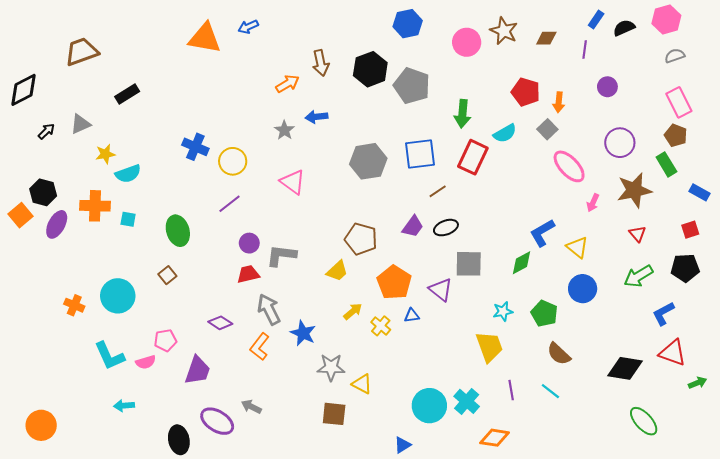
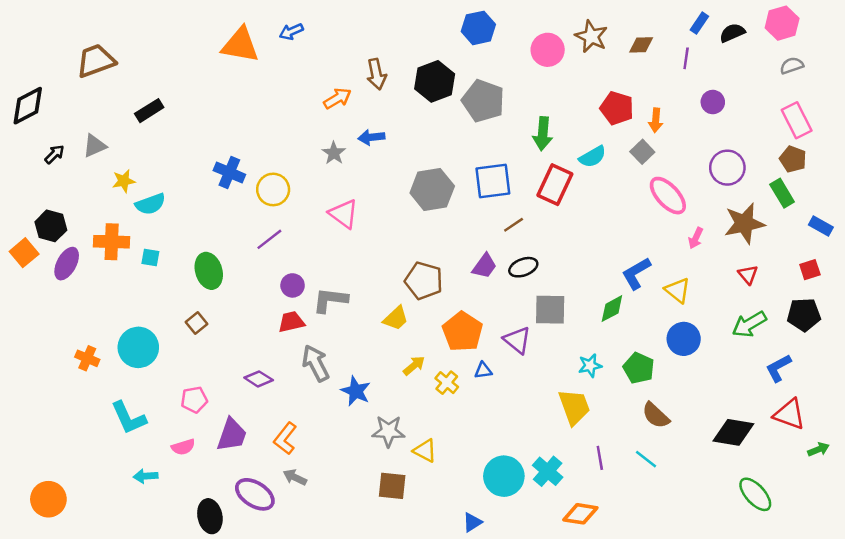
orange L-shape: (260, 347) -> (285, 438), moved
pink semicircle: (146, 362) -> (183, 447), moved

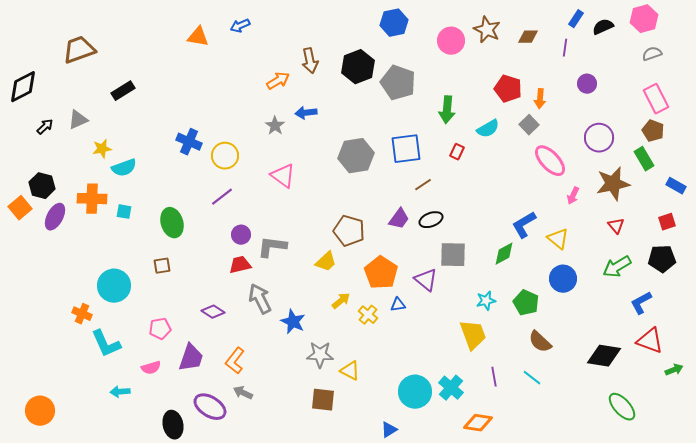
orange triangle: (240, 45) -> (198, 37), size x0.7
red rectangle: (555, 185) -> (457, 152), size x0.5
brown square: (197, 323) -> (162, 266), turned 30
orange cross: (87, 358) -> (82, 314), moved

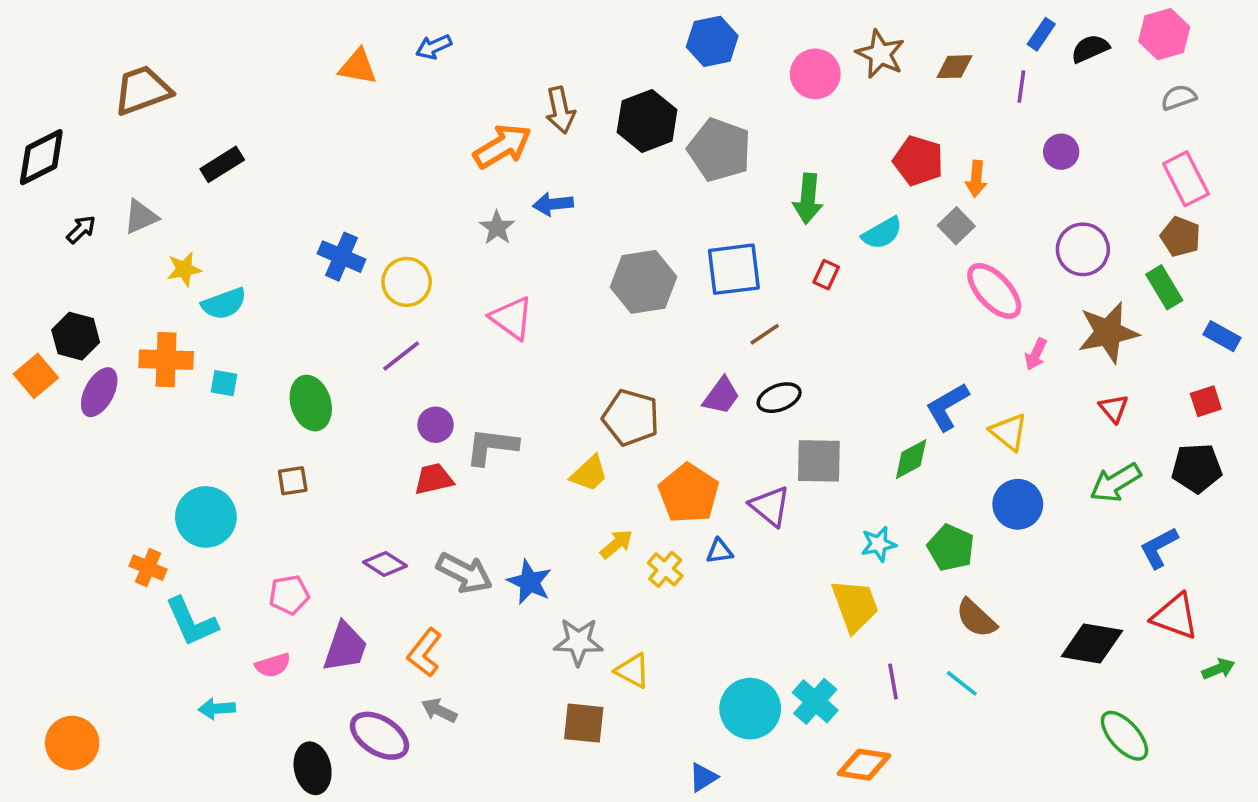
orange arrow: (278, 81) -> (502, 146), size x1.4
gray arrow: (260, 299) -> (464, 573), moved, turned 144

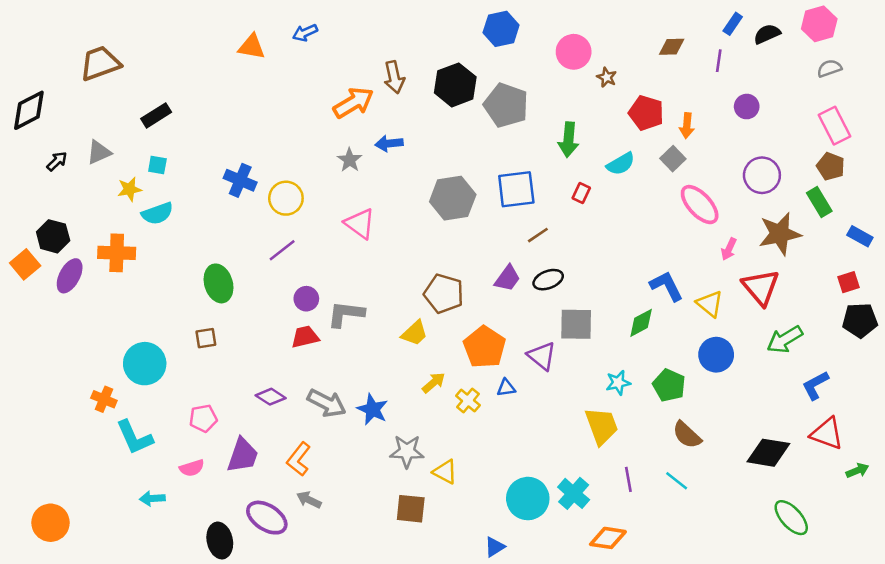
brown star: (880, 54) -> (607, 77), moved, size x0.6
cyan square: (224, 383) -> (157, 165), moved
blue L-shape: (947, 407) -> (666, 286), turned 93
red triangle: (1114, 408) -> (761, 287), moved, size x1.8
black pentagon: (1197, 468) -> (860, 320), moved

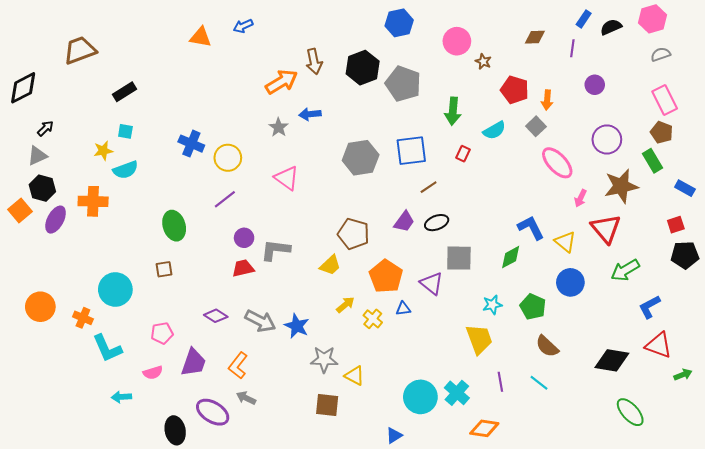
gray triangle: (99, 152) -> (37, 156), moved
orange circle: (51, 523) -> (40, 307), moved

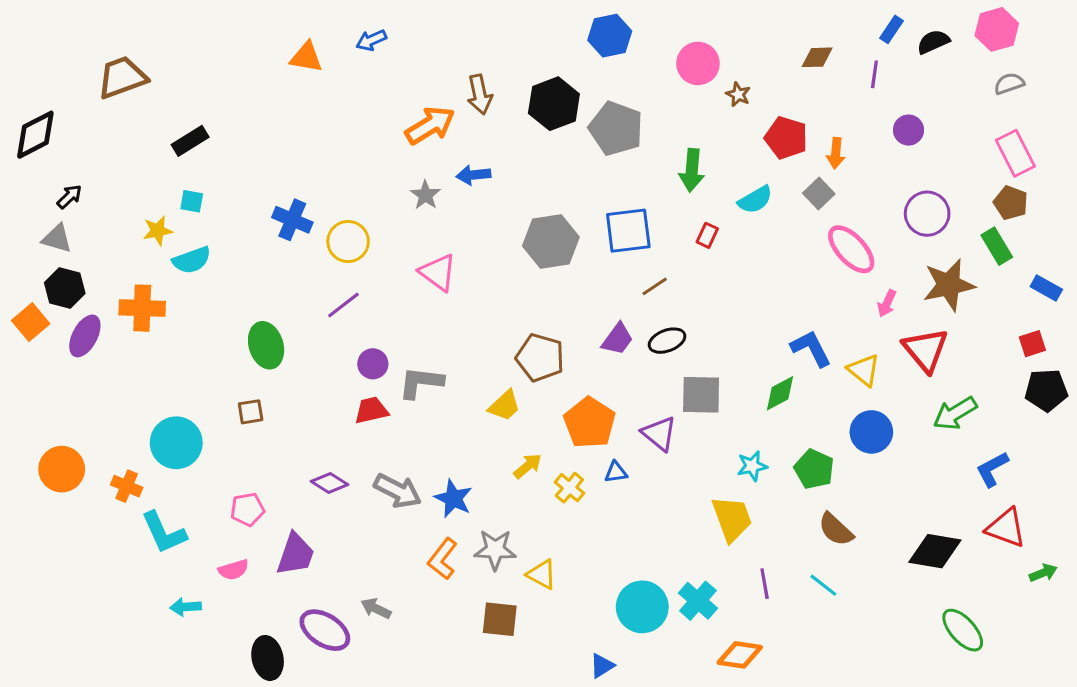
gray triangle: (37, 156) -> (57, 238), turned 40
orange L-shape: (238, 365) -> (443, 559), moved

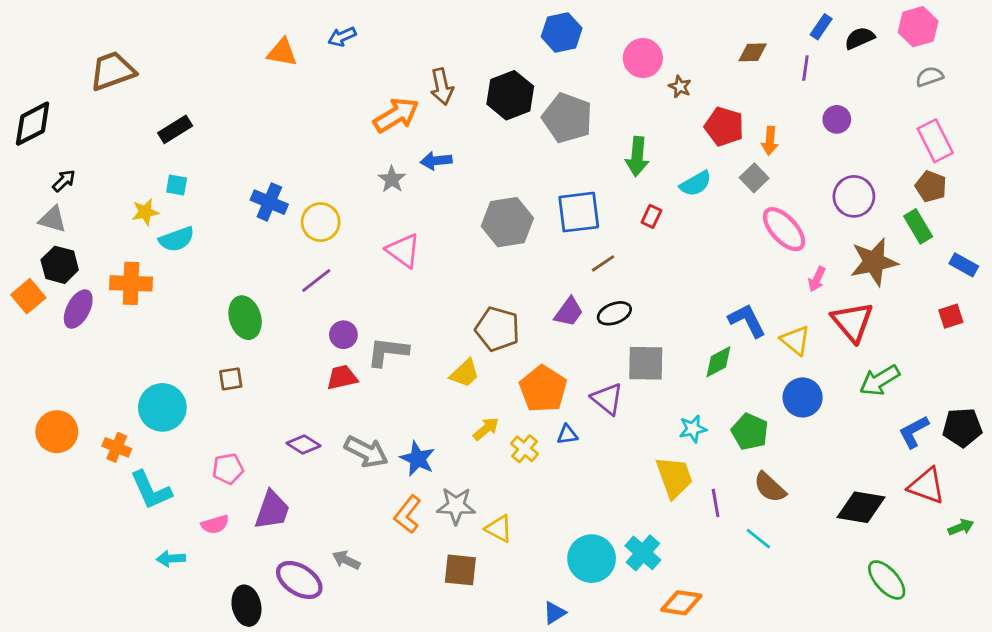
black pentagon: (1046, 390) -> (962, 427), moved
purple line: (765, 584) -> (716, 503), moved

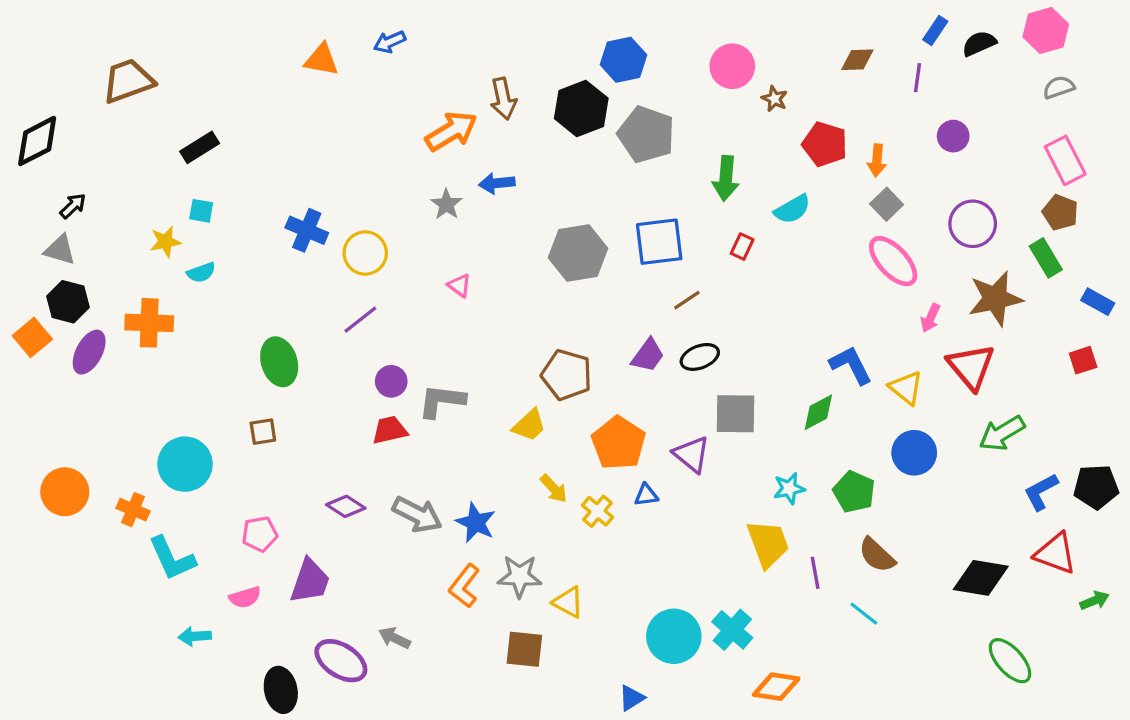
blue hexagon: (562, 32) -> (623, 60), moved
gray square: (754, 178) -> (887, 204), moved
cyan semicircle: (177, 239) -> (201, 272), size x0.7
pink triangle: (403, 251) -> (459, 285), size x0.6
yellow arrow: (486, 429) -> (554, 488), turned 88

